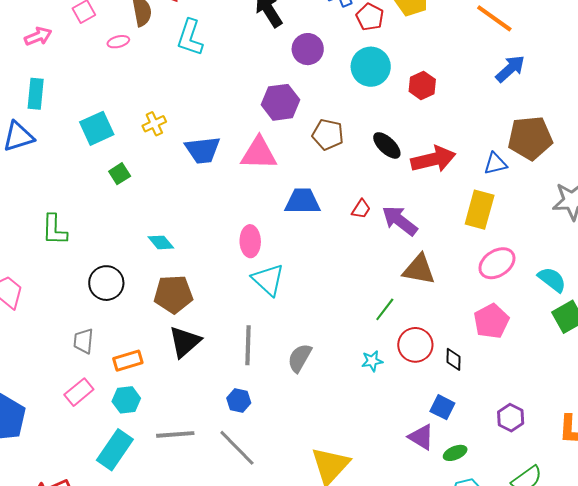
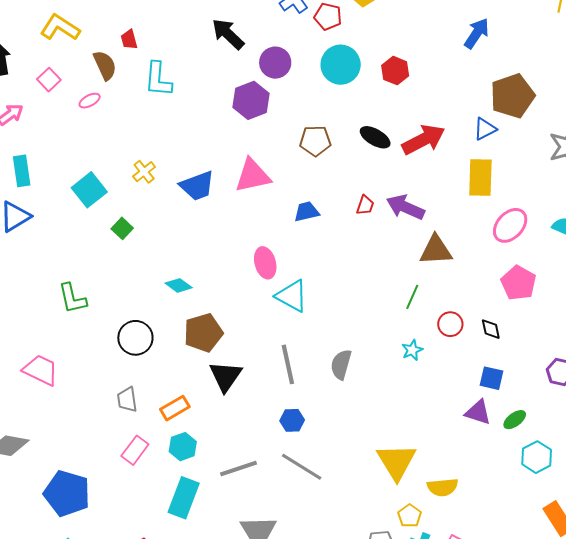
purple hexagon: (281, 102) -> (251, 100), moved
blue trapezoid: (303, 201) -> (306, 212), size x0.7
red circle: (415, 345) -> (450, 324), size x0.7

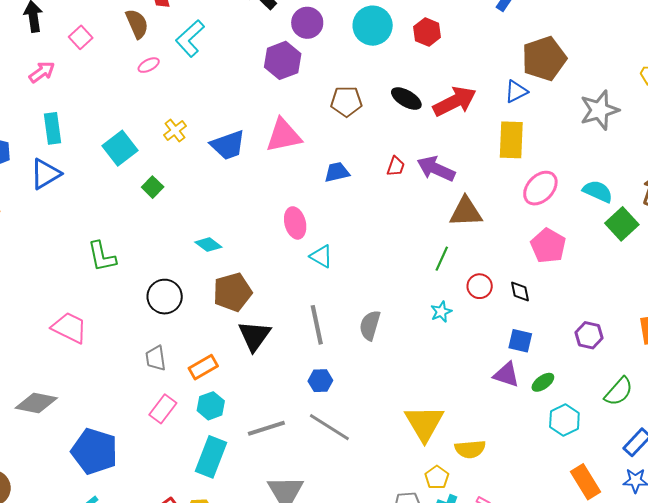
cyan L-shape: (158, 79) -> (190, 38), turned 42
pink ellipse: (90, 101) -> (149, 65), moved
cyan triangle: (292, 296) -> (321, 256), size x0.7

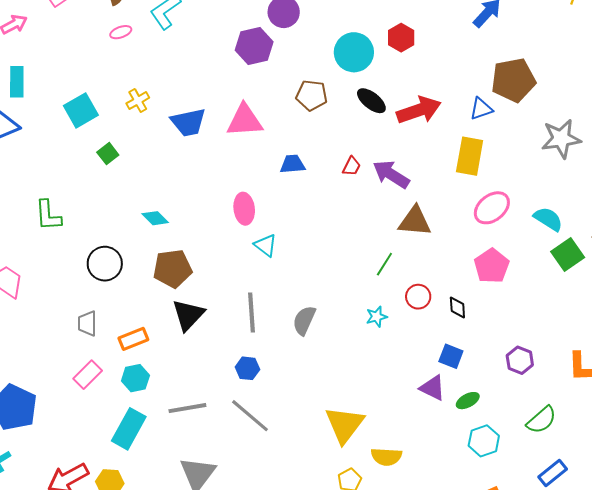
cyan circle: (373, 26) -> (354, 52), moved

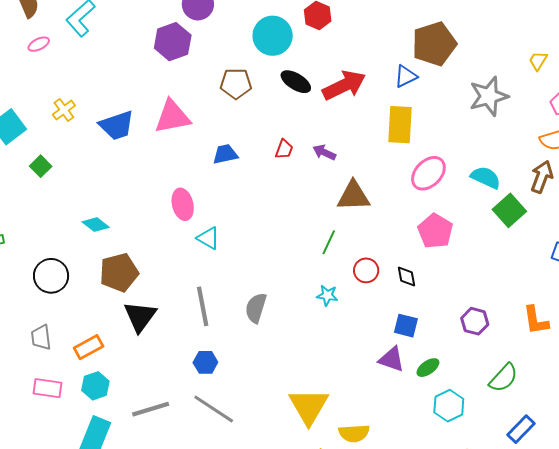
purple arrow: (391, 174) -> (324, 152), size x0.6
cyan star: (377, 317) -> (327, 295), turned 30
pink rectangle: (88, 375) -> (47, 388), turned 60

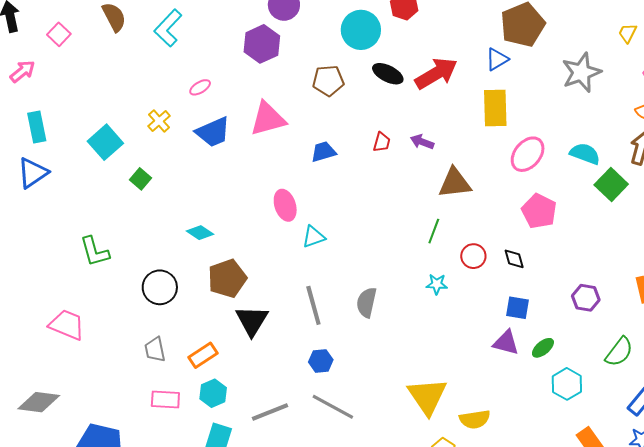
pink ellipse: (39, 44) -> (200, 87), moved
cyan triangle: (208, 238) -> (314, 237), turned -45

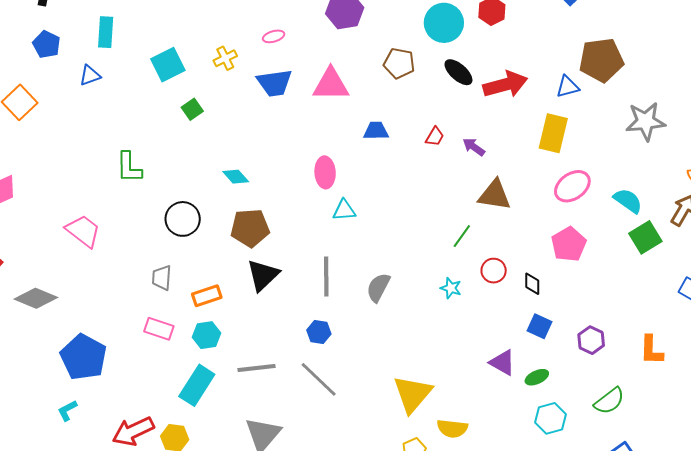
blue triangle: (33, 173) -> (90, 75), size x0.7
blue square: (518, 308) -> (540, 326), moved

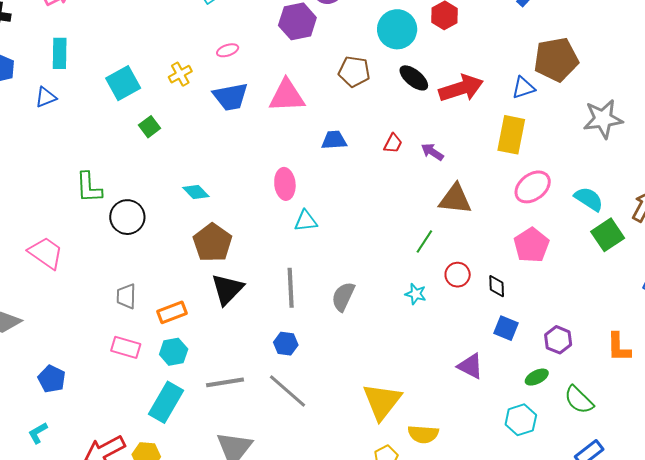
black circle: (183, 219) -> (127, 217), moved
brown pentagon: (250, 228) -> (212, 243), turned -30
blue pentagon: (84, 357) -> (52, 379), size x0.6
green ellipse: (537, 377) -> (537, 377), moved
green semicircle: (609, 401) -> (579, 400), turned 84

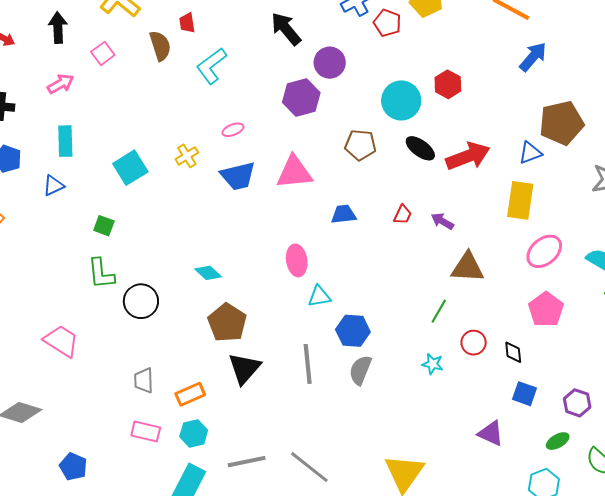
green square: (149, 127) -> (104, 226), moved, turned -30
blue hexagon: (286, 344) -> (353, 331), moved, size x1.4

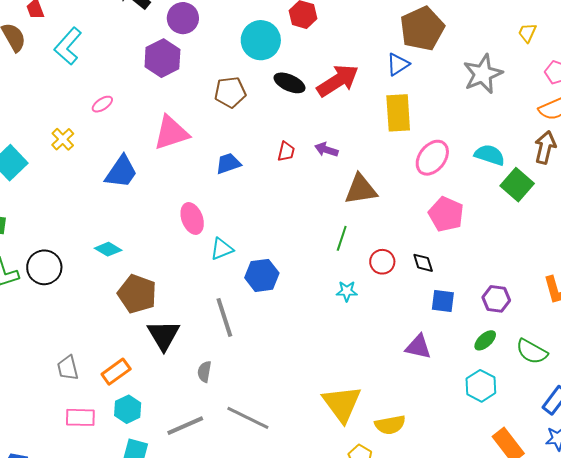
blue trapezoid: (238, 176) -> (121, 172), moved, turned -30
black circle: (141, 301) -> (44, 267), moved
gray semicircle: (360, 370) -> (204, 372), moved, size x0.7

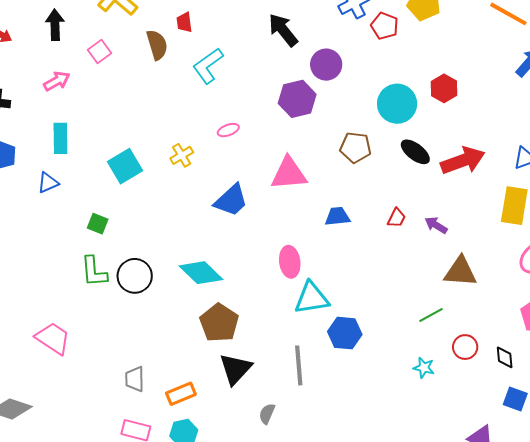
green line: (342, 238) -> (431, 315), turned 30
cyan diamond: (108, 249) -> (201, 273), size x1.6
cyan triangle: (222, 249) -> (312, 298), size x1.5

